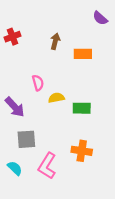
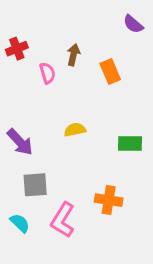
orange rectangle: (83, 54) -> (110, 72), turned 66
pink semicircle: (38, 83) -> (47, 73), moved
green rectangle: (82, 108) -> (130, 143), moved

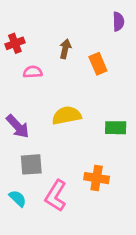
purple semicircle: (133, 24) -> (118, 22), turned -132
pink semicircle: (47, 73) -> (33, 72), moved, turned -78
yellow semicircle: (75, 130) -> (67, 115), size x1.5

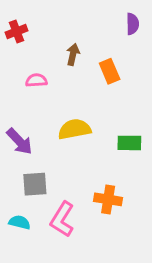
red cross: (15, 43) -> (16, 32), moved
cyan semicircle: (18, 198) -> (20, 222), turned -30

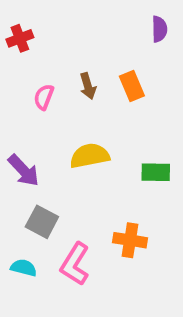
brown arrow: (73, 54) -> (88, 86), moved, turned 150
pink semicircle: (36, 80) -> (44, 97), turned -65
gray square: (35, 184) -> (42, 222), turned 32

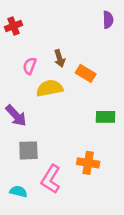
orange rectangle: (132, 86) -> (86, 73), moved, turned -36
yellow semicircle: (90, 156) -> (50, 88), moved
gray square: (42, 222) -> (28, 150), turned -30
cyan semicircle: (24, 268) -> (18, 191), moved

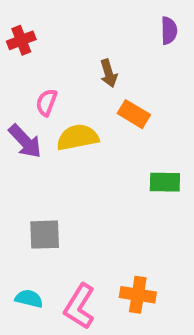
brown arrow: (60, 58) -> (109, 73), moved
purple arrow: (16, 116) -> (25, 141), moved
orange cross: (88, 163) -> (138, 295), moved
pink L-shape: (51, 179) -> (80, 306), moved

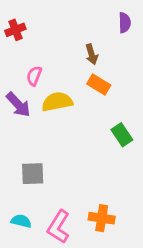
brown arrow: (109, 73) -> (92, 54), moved
green rectangle: (165, 182) -> (122, 135), turned 55

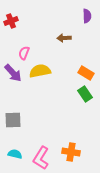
brown arrow: (92, 54) -> (64, 38), turned 104
orange rectangle: (99, 84) -> (86, 73), moved
gray square: (33, 174) -> (13, 120), moved

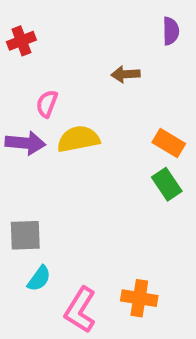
purple arrow: (13, 73) -> (25, 143), turned -42
cyan semicircle: (15, 154) -> (39, 279), moved, turned 112

